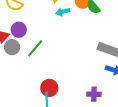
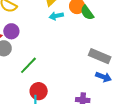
green line: (35, 48) -> (28, 65), moved

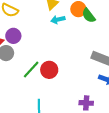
red circle: (39, 91) -> (49, 70), moved

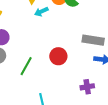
red circle: (49, 70) -> (58, 56), moved

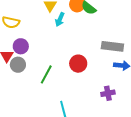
cyan arrow: (41, 12) -> (60, 19), turned -40

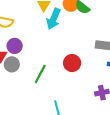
cyan arrow: (60, 19) -> (54, 19), size x1.5

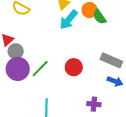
purple circle: (15, 46) -> (18, 69), moved, size x1.5

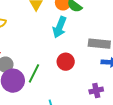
cyan arrow: (69, 20) -> (60, 27), moved

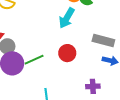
green line: (34, 73) -> (34, 60), turned 30

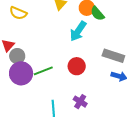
purple cross: (93, 86) -> (80, 102), moved, turned 32

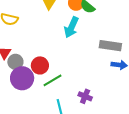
red circle: (77, 66) -> (40, 65), moved
green line: (43, 71) -> (52, 80), moved

